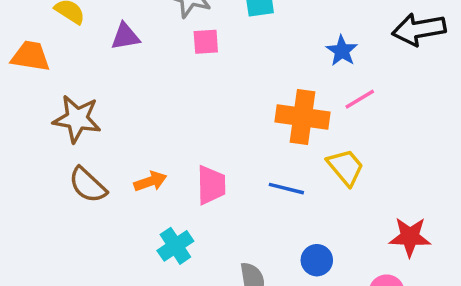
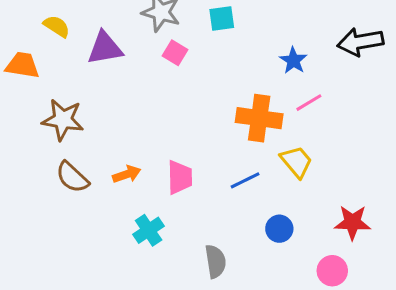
purple triangle: (125, 36) -> (105, 48), size x1.4
pink square: (206, 42) -> (175, 53), turned 35
blue line: (286, 189) -> (245, 180), turned -40
blue circle: (317, 260) -> (279, 229), moved

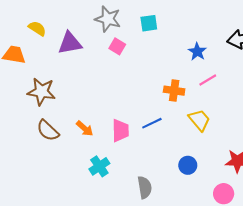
orange cross: (259, 118) -> (174, 91), size x0.7
orange arrow: (127, 174) -> (85, 128), turned 60
blue line: (245, 180) -> (152, 123), moved

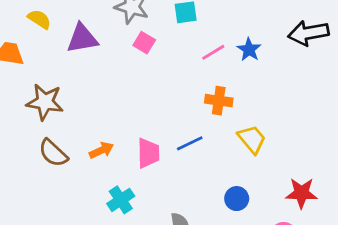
pink line: (208, 80) -> (213, 52), moved
orange arrow: (85, 128) -> (101, 150), turned -66

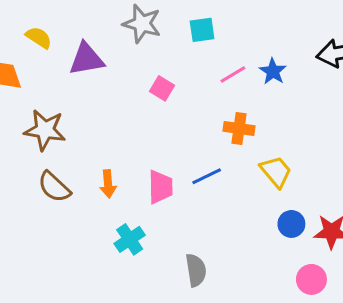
pink square: (144, 43) -> (162, 88), moved
orange arrow: (101, 150) -> (108, 184), turned 110
blue circle: (237, 199) -> (291, 224), moved

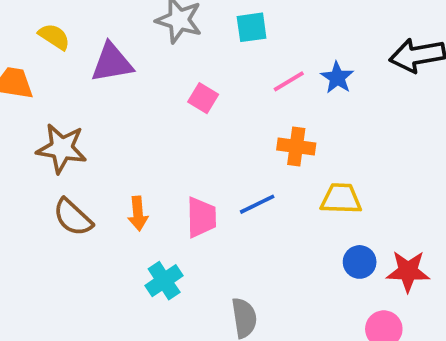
yellow trapezoid: (276, 172) -> (341, 199), turned -48

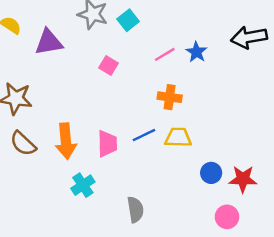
cyan square: (252, 27) -> (128, 20), moved, turned -30
yellow trapezoid: (341, 199) -> (178, 137), moved
orange arrow: (138, 214) -> (66, 141), size x1.6

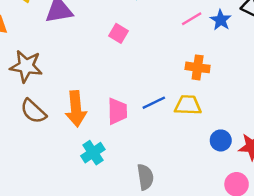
blue star: (196, 52) -> (221, 20), moved
pink line: (165, 54) -> (192, 19), moved
orange cross: (170, 97) -> (198, 67), moved

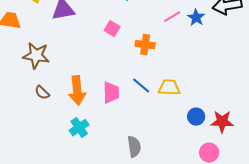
orange cross: (198, 67) -> (145, 45), moved
blue line: (154, 103) -> (141, 86), turned 66
brown semicircle: (33, 111) -> (42, 93), size x0.7
cyan cross: (93, 153) -> (79, 128), moved

